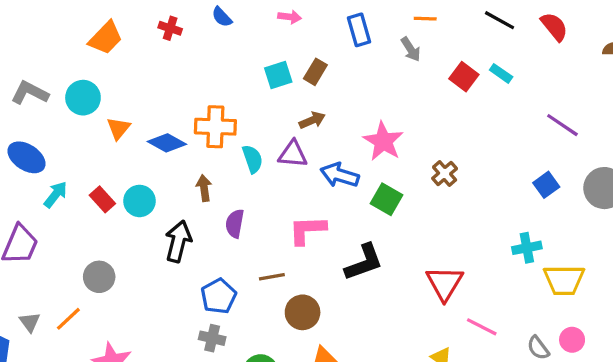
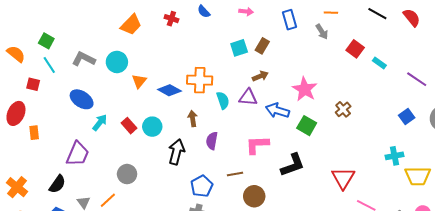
cyan rectangle: (501, 73) -> (379, 63), moved

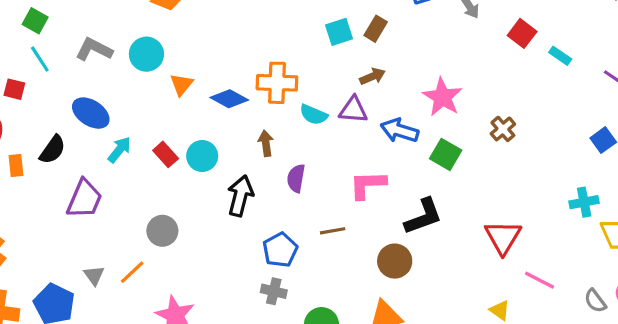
cyan semicircle: (223, 100) -> (314, 115), turned 132
black semicircle: (57, 184) -> (53, 150), moved
brown circle: (254, 196) -> (395, 261), moved

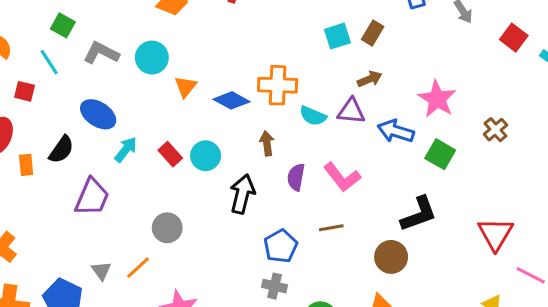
green square: (35, 21) -> (63, 25), moved
pink L-shape: (368, 185) -> (342, 177), moved, turned -126

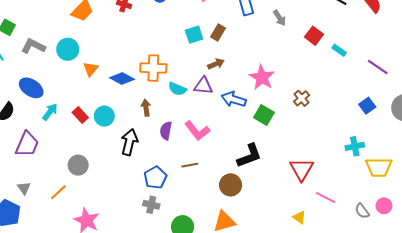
gray triangle: (101, 271) -> (24, 188), moved

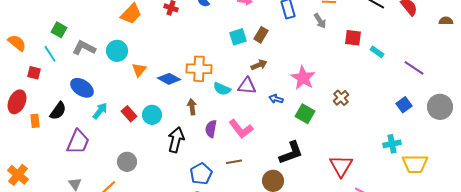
red square: (314, 36) -> (353, 38), turned -30
blue arrow: (234, 99) -> (276, 99), size x0.6

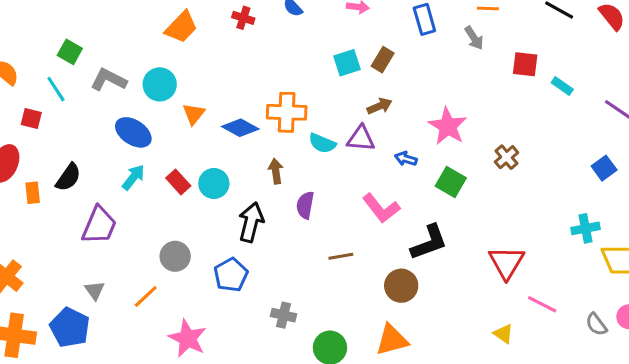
blue ellipse: (82, 88) -> (133, 132), moved
pink L-shape: (241, 129) -> (381, 208), moved
blue pentagon: (201, 174) -> (231, 275), moved

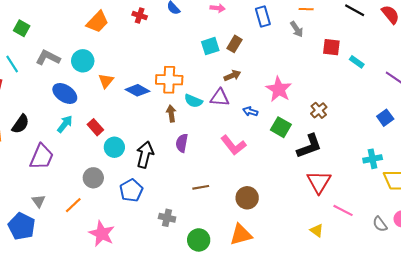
green square: (70, 52) -> (22, 28), moved
brown arrow: (276, 171) -> (171, 114), moved
cyan circle: (214, 184) -> (114, 147), moved
black L-shape: (429, 242) -> (309, 146), moved
brown line: (341, 256) -> (201, 187), moved

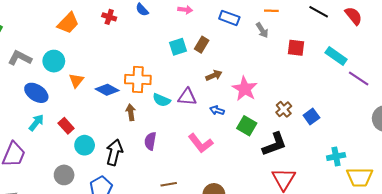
blue rectangle: (263, 17) -> (229, 18), turned -54
cyan rectangle: (357, 62) -> (336, 56), moved, size x1.5
brown arrow: (232, 76) -> (214, 75), moved
brown arrow: (171, 114) -> (131, 112), moved
blue square: (385, 118) -> (311, 116), moved

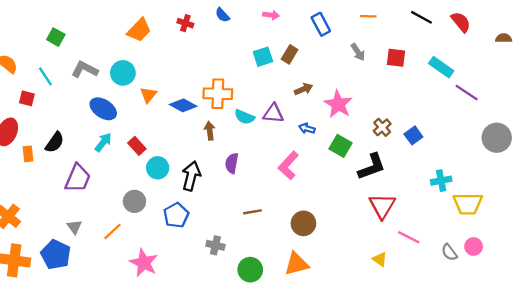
blue rectangle: (229, 18) -> (321, 24), turned 42
gray arrow: (262, 30) -> (358, 52), moved
pink L-shape: (201, 143) -> (288, 165), turned 80

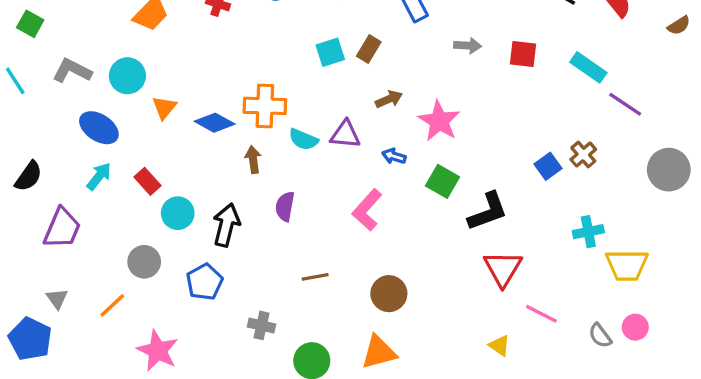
brown semicircle: (504, 38) -> (679, 25), turned 147
gray arrow: (358, 52) -> (468, 46), turned -54
brown cross: (382, 127) -> (583, 155), moved

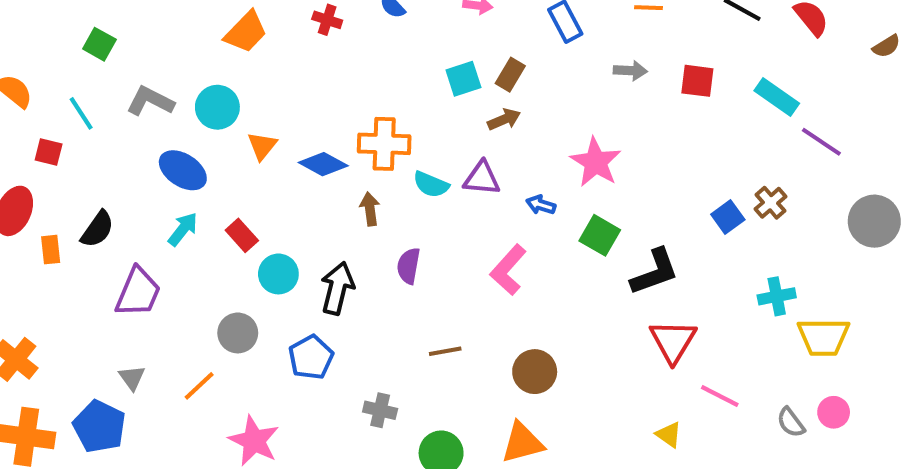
brown arrow: (389, 99) -> (504, 119), moved

